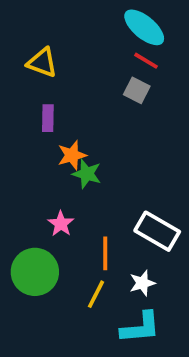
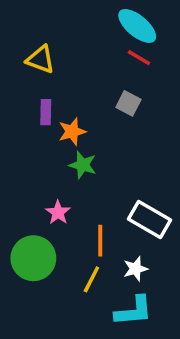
gray square: (137, 90) -> (128, 103), moved
orange star: (72, 155) -> (72, 132), moved

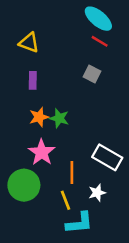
orange star: (72, 132) -> (39, 117), moved
pink star: (58, 212) -> (42, 152), size x1.5
yellow line: (91, 279) -> (66, 200), turned -48
cyan L-shape: (134, 311) -> (79, 223), moved

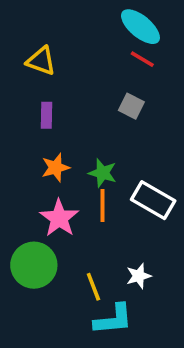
green star: (59, 118) -> (103, 173), moved
white rectangle: (107, 157) -> (153, 200), moved
orange line: (72, 173) -> (103, 205), moved

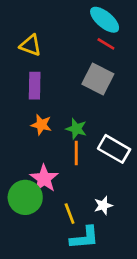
gray square: (131, 106) -> (98, 79), size x1.6
purple rectangle: (47, 115) -> (35, 86), size x1.4
orange star: (56, 168) -> (41, 125), turned 30
pink star: (59, 218) -> (44, 179), moved

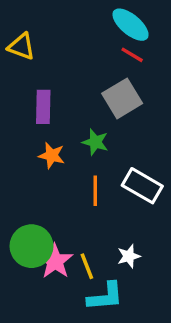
yellow triangle: (31, 45) -> (21, 46), moved
gray square: (98, 79) -> (122, 98), turned 32
green star: (76, 129) -> (95, 142), moved
pink star: (44, 179) -> (55, 261), moved

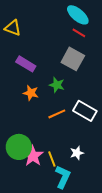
gray square: (122, 98) -> (73, 59), turned -30
purple rectangle: (43, 107) -> (26, 64), turned -60
orange line: (95, 191) -> (57, 114), turned 66
cyan L-shape: (105, 296) -> (63, 177), turned -60

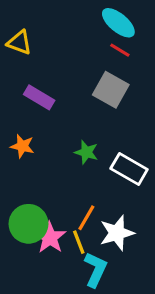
green star: (57, 85) -> (86, 152), moved
orange star: (31, 93) -> (22, 146), moved
orange line: (57, 114) -> (86, 218), moved, turned -36
white star: (77, 153) -> (117, 233), size x1.6

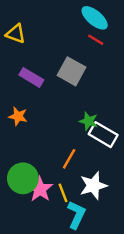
gray square: (111, 90) -> (72, 71), moved
green star: (86, 152) -> (89, 121), moved
orange line: (86, 218) -> (69, 159), moved

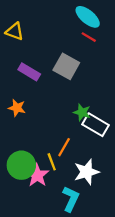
yellow line: (63, 193) -> (52, 162), moved

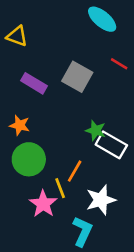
red line: (89, 37) -> (119, 64), moved
green circle: (21, 165) -> (29, 159), moved

